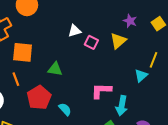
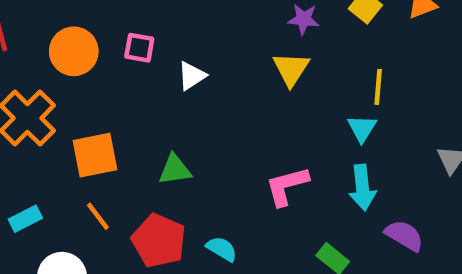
pink square: (91, 42) -> (139, 48), moved
cyan arrow: (122, 106) -> (362, 188), moved

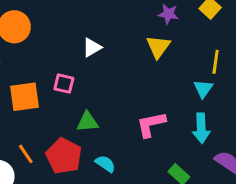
pink square: (139, 48) -> (64, 84), moved
green triangle: (175, 170) -> (87, 122), moved
orange line: (98, 216) -> (26, 154), moved

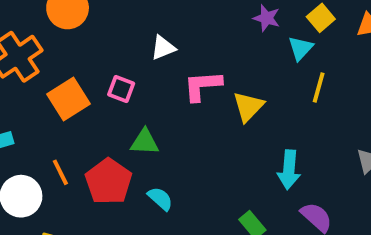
yellow triangle: (158, 47) -> (248, 107), moved
cyan triangle: (203, 89) -> (300, 48), moved
orange square: (24, 97) -> (69, 99), turned -32
pink L-shape: (151, 124) -> (203, 86), moved

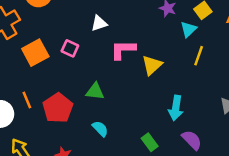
green triangle: (145, 142) -> (95, 91), moved
cyan semicircle: (160, 199) -> (100, 129), moved

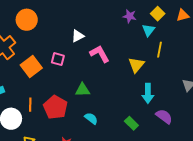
pink L-shape: (123, 50) -> (100, 54), turned 70
yellow triangle: (152, 65) -> (136, 65), moved
orange line: (27, 100) -> (30, 105), turned 32

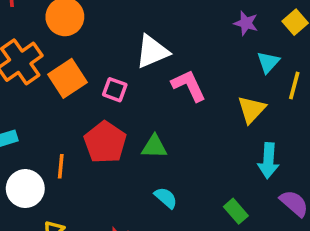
cyan triangle: (148, 30) -> (268, 62), moved
white triangle: (78, 36) -> (152, 52), size x1.5
orange square: (31, 67) -> (67, 78), moved
red pentagon: (55, 107) -> (105, 142), moved

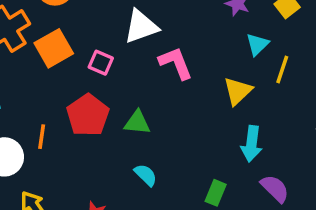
green rectangle: (236, 211) -> (216, 193), turned 60

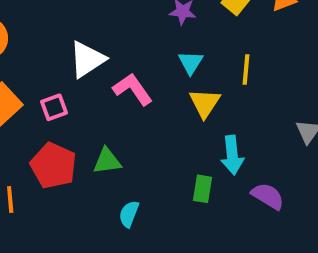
cyan triangle: (257, 44) -> (191, 63), moved
pink square: (101, 63) -> (54, 107), turned -30
cyan semicircle: (146, 175) -> (129, 214), turned -100
green rectangle: (216, 193) -> (203, 189), moved

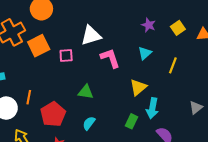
yellow triangle: (205, 103) -> (138, 87), moved
red pentagon: (53, 166) -> (53, 114), moved

